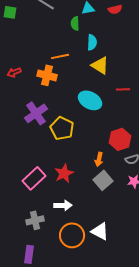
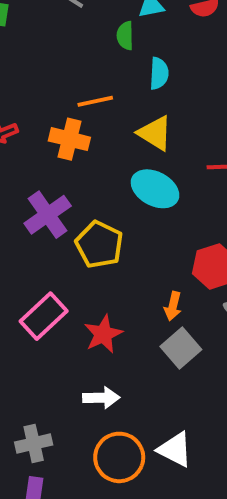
yellow triangle: (100, 65) -> (155, 133), moved
pink rectangle: (34, 178) -> (44, 316), moved
gray cross: (35, 220) -> (34, 443), moved

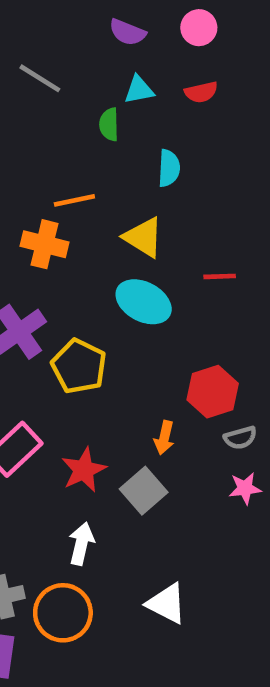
cyan semicircle: (159, 73) -> (169, 168), moved
gray square: (181, 348) -> (144, 491), moved
white arrow: (101, 398) -> (81, 544), turned -76
orange circle: (119, 457) -> (63, 613), moved

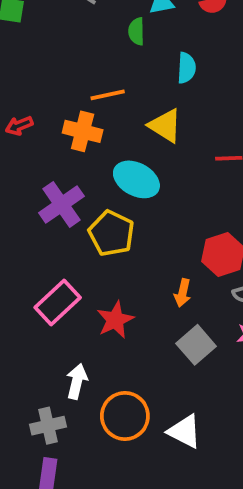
cyan ellipse: (144, 302) -> (136, 179), moved
gray square: (144, 491) -> (196, 345), moved
white arrow: (81, 544) -> (77, 381), moved
orange circle: (63, 613) -> (125, 416), moved

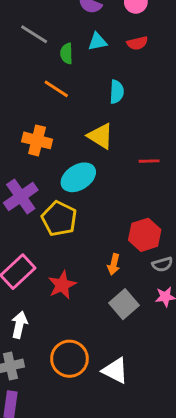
green semicircle: (136, 31) -> (67, 53), moved
orange line: (108, 95) -> (56, 89), moved, turned 45
cyan ellipse: (136, 179) -> (78, 177), turned -60
white arrow: (77, 381) -> (19, 325), moved

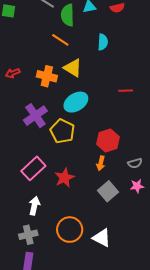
green semicircle: (67, 53) -> (68, 15), size x1.5
yellow triangle: (100, 136) -> (73, 68), moved
red hexagon: (145, 235) -> (108, 140), moved

